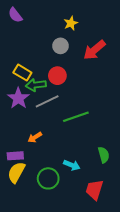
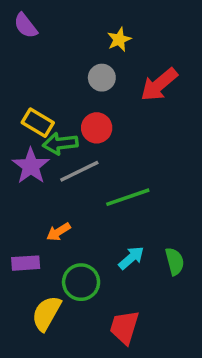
cyan arrow: (72, 165) -> (131, 258), moved, turned -63
yellow semicircle: (16, 172) -> (46, 313), moved
green circle: (48, 178) -> (81, 282), moved
red trapezoid: (94, 190) -> (124, 327), moved

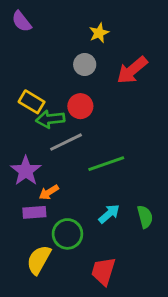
purple star: (31, 166) -> (26, 171), moved
purple rectangle: (26, 263) -> (34, 212), moved

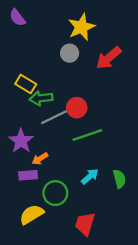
yellow star: (99, 33) -> (81, 27), size x1.6
red circle: (80, 106) -> (77, 108), moved
yellow semicircle: (39, 260) -> (32, 214), turned 30

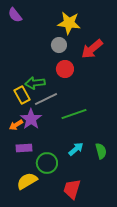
yellow star: (81, 27) -> (69, 23), turned 30
yellow rectangle: (26, 84) -> (22, 95), moved, turned 30
red circle: (77, 108) -> (65, 69), moved
purple star: (21, 141) -> (31, 119), moved
orange arrow: (40, 159) -> (16, 125), moved

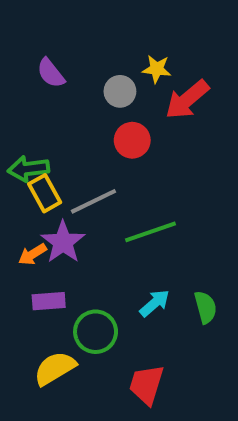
purple semicircle: (15, 15) -> (51, 73), moved
yellow star: (69, 23) -> (157, 69), moved, size x0.6
green arrow: (35, 83) -> (28, 169), moved

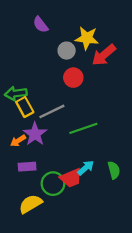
yellow star: (157, 69) -> (87, 38), size x1.5
purple semicircle: (51, 73) -> (41, 25), moved
red trapezoid: (146, 385) -> (71, 178), moved, turned -130

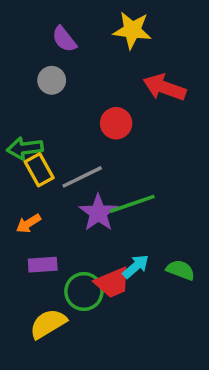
yellow star: (87, 38) -> (132, 30), moved
gray circle: (67, 51) -> (52, 80), moved
red arrow: (104, 55) -> (164, 87), turned 60
purple star: (35, 134) -> (98, 213), moved
green semicircle: (114, 170) -> (181, 270), turned -54

